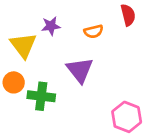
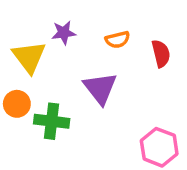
red semicircle: (128, 15) -> (161, 54), moved

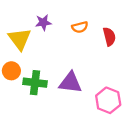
purple triangle: (100, 88) -> (70, 83), moved, turned -45

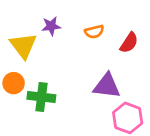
red semicircle: (109, 37) -> (129, 43), turned 48
purple triangle: (70, 83) -> (107, 86), moved

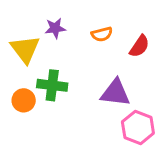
orange circle: (14, 83) -> (24, 100), moved
green cross: (41, 97) -> (52, 85), moved

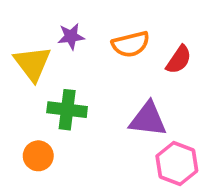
orange semicircle: (102, 34) -> (131, 44), size x1.4
orange circle: (24, 100) -> (38, 156), moved

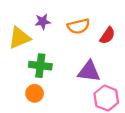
yellow triangle: (32, 63) -> (19, 38), turned 45
orange circle: (38, 156) -> (35, 93), moved

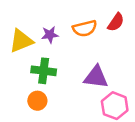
purple star: (43, 22) -> (50, 35), moved
red semicircle: (107, 35) -> (116, 22), moved

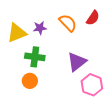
orange semicircle: (85, 28) -> (68, 23), turned -120
purple triangle: (96, 77) -> (77, 62), turned -45

